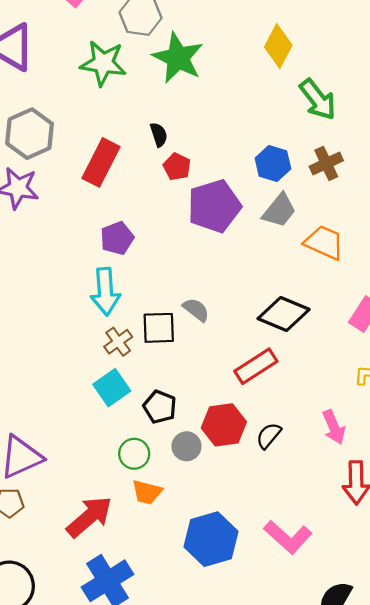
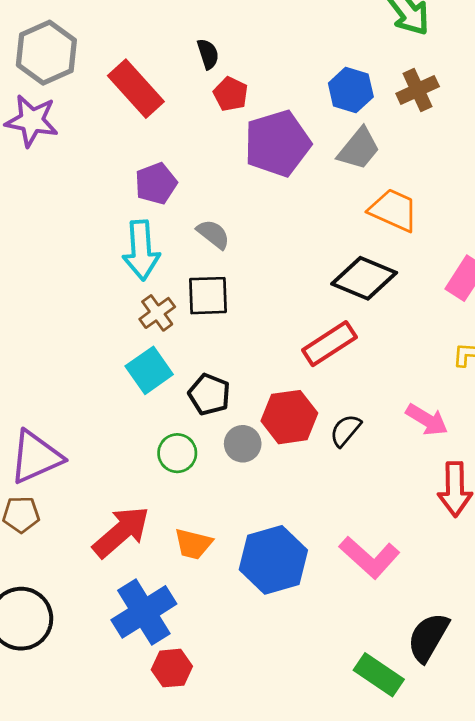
red rectangle: (101, 162) -> (136, 89), turned -69
orange trapezoid: (324, 242) -> (394, 210), moved
gray semicircle: (196, 310) -> (213, 234), moved
pink arrow: (334, 427) -> (427, 420), turned -36
orange trapezoid: (147, 492) -> (193, 544), moved

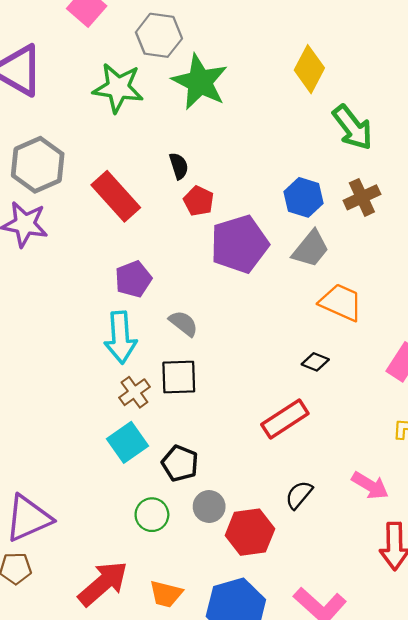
black diamond: (364, 278) -> (315, 362), size x0.5
red hexagon: (289, 417) -> (250, 532), moved

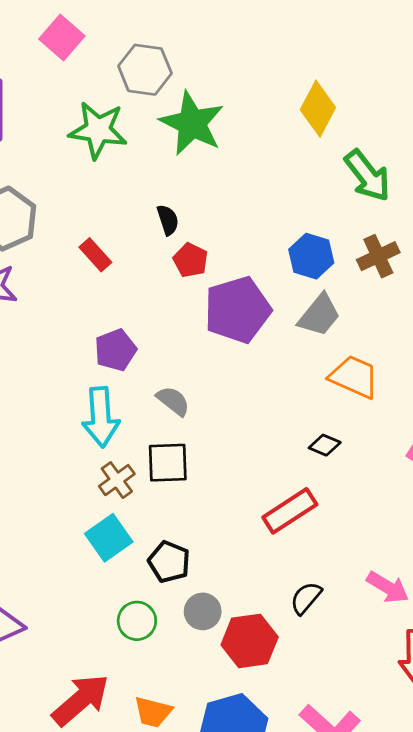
red rectangle: (116, 196) -> (95, 255), size x0.6

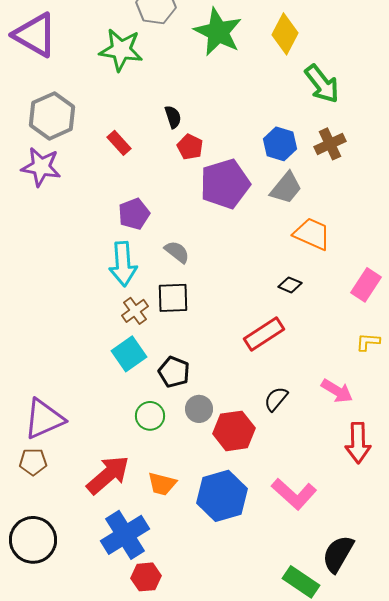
green star: (192, 123) -> (218, 32), moved

